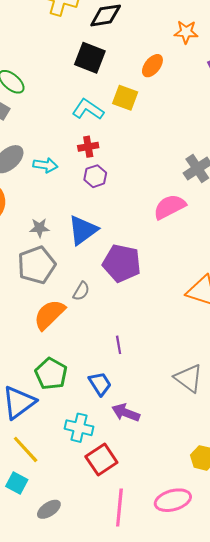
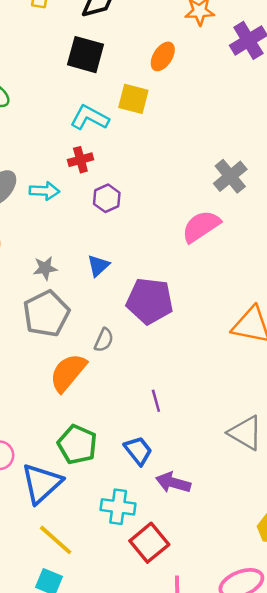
red cross: (88, 147) -> (80, 160), moved
blue triangle: (83, 230) -> (98, 266), size x0.6

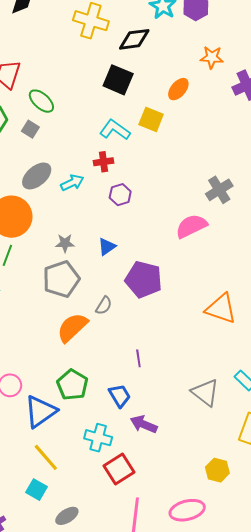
cyan arrow: (45, 191) -> (72, 183), turned -35

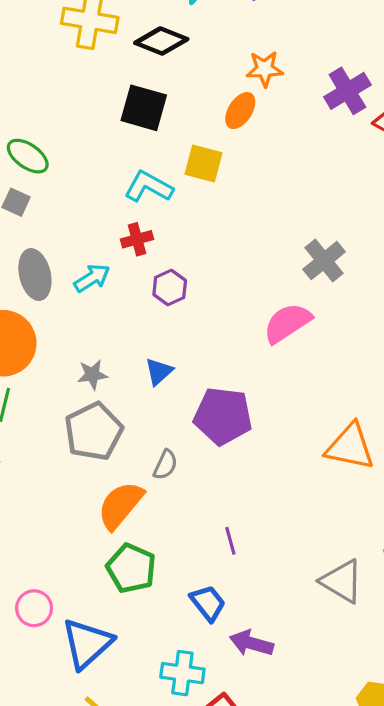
black diamond: (134, 39) -> (161, 41), turned 36
orange star: (212, 57) -> (265, 69), moved
gray ellipse: (37, 176) -> (35, 275), turned -56
green pentagon: (72, 385) -> (131, 568), moved

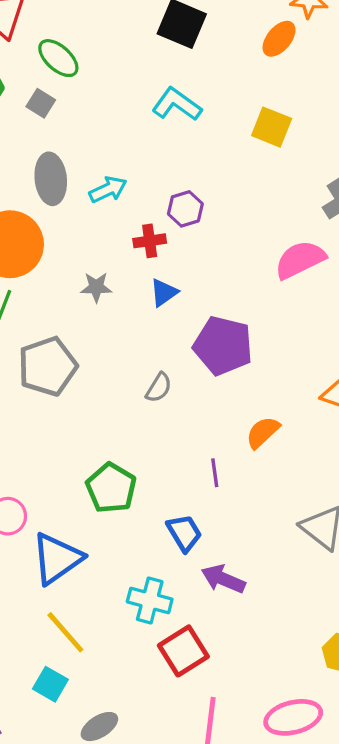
yellow square: (203, 163) -> (272, 127), moved
red cross: (137, 239) -> (150, 241), moved
gray pentagon: (94, 431) -> (48, 366), moved
orange semicircle: (120, 505) -> (263, 432), moved, size x0.7

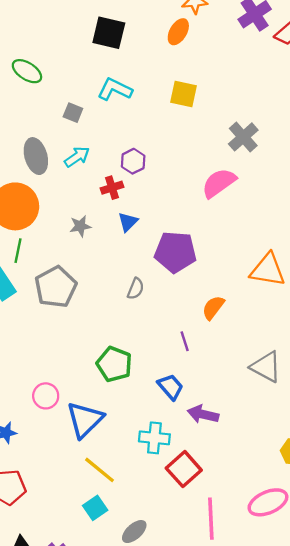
gray square: (41, 103) -> (73, 113), moved
cyan square: (50, 684) -> (95, 508), turned 35

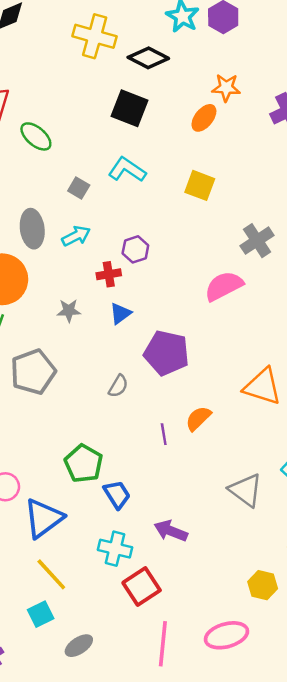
purple line: (185, 341) -> (164, 434), moved
blue trapezoid: (170, 387) -> (117, 495), moved

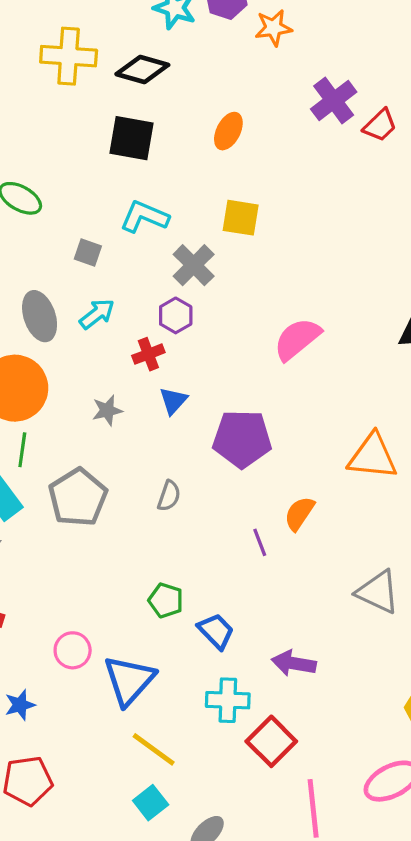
orange star: (226, 88) -> (273, 28), moved
gray cross: (257, 241) -> (194, 265), moved
gray semicircle: (118, 386) -> (169, 496), moved
green pentagon: (84, 463) -> (166, 600), size x0.7

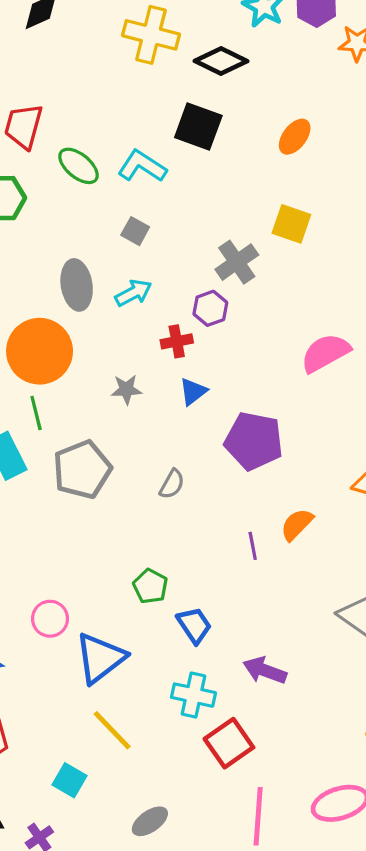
cyan L-shape: (144, 217) -> (142, 166), moved
green line: (22, 450) -> (36, 413), turned -32
cyan square: (151, 803) -> (70, 780), moved, turned -32

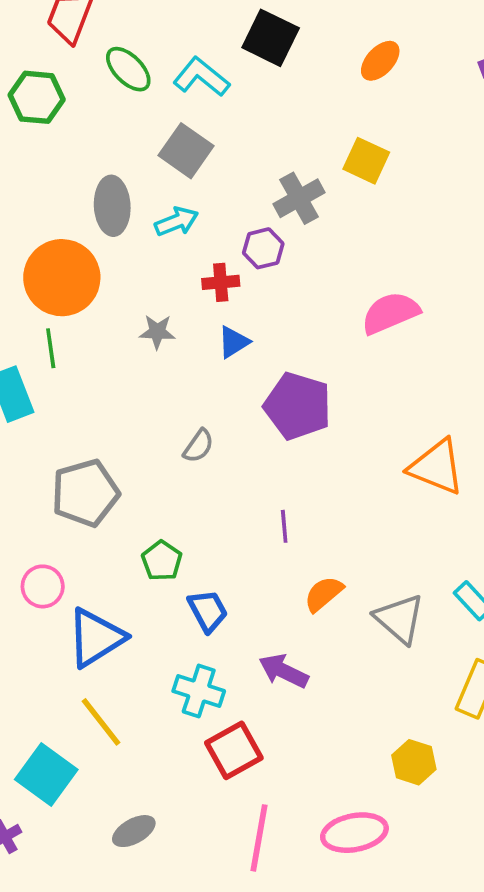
gray square: (135, 231) -> (186, 151), size x1.6
gray pentagon: (82, 470) -> (85, 493), moved
orange semicircle: (297, 524) -> (324, 594), moved
cyan square: (70, 780) -> (46, 774), size x1.5

